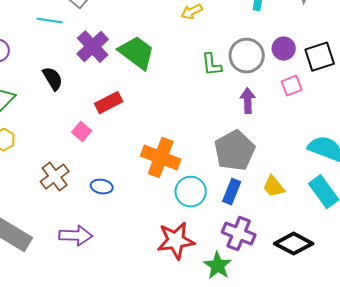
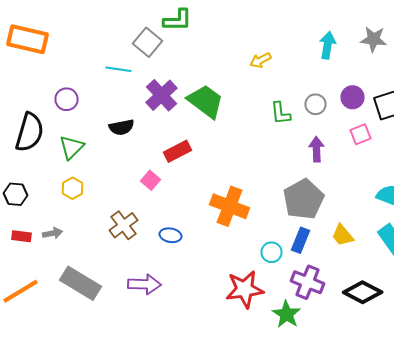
gray circle: (247, 56) -> (316, 104), size x0.6
black semicircle: (53, 79) -> (122, 127), turned 110
cyan circle: (191, 192) -> (272, 252), moved, size x0.7

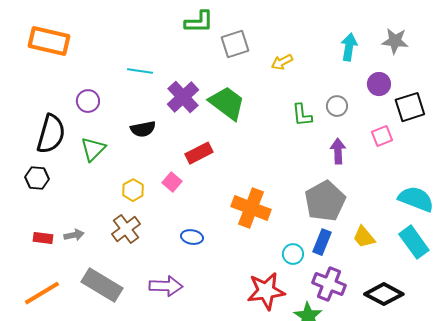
gray square: (148, 42) -> (235, 44), moved, turned 32
purple circle: (352, 97) -> (379, 84), moved
yellow hexagon: (72, 188) -> (133, 190), moved
black hexagon: (16, 194) -> (37, 178), moved
brown cross: (124, 225) -> (126, 229), moved

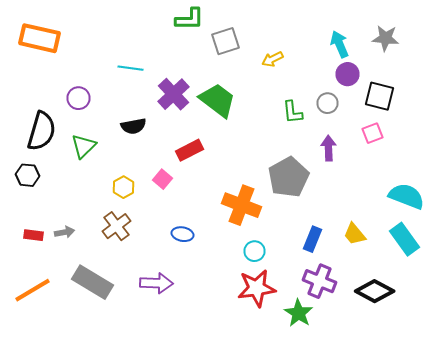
cyan arrow: (349, 47) -> (340, 44), turned -32
purple circle: (379, 84) -> (348, 74), moved
black square: (410, 107) -> (380, 96), moved, turned 32
gray pentagon: (325, 201) -> (288, 177), moved
cyan circle: (293, 254) -> (254, 251), moved

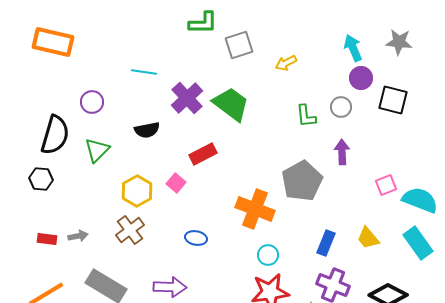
pink square: (372, 133) -> (386, 185), moved
yellow hexagon: (124, 187) -> (137, 191), size x1.4

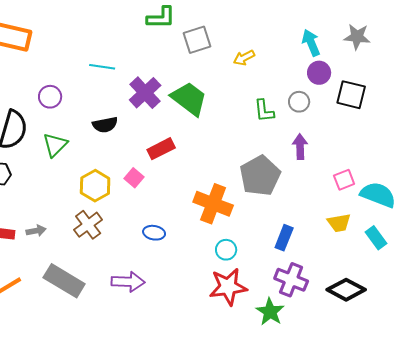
yellow trapezoid: (368, 238) -> (339, 223), moved, turned -60
cyan rectangle: (418, 243) -> (376, 238), size x0.7

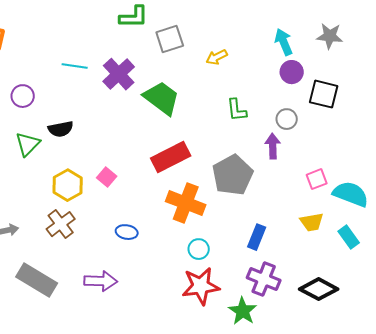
purple cross: (145, 93) -> (119, 74), moved
gray circle: (299, 102) -> (287, 119), moved
black semicircle: (105, 125) -> (61, 129), moved
red rectangle: (161, 149) -> (171, 157), moved, size x1.4

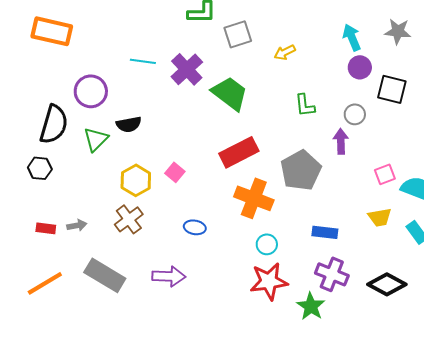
purple circle: (23, 96) -> (91, 91), size x1.4
blue rectangle: (257, 237) -> (325, 232), turned 75

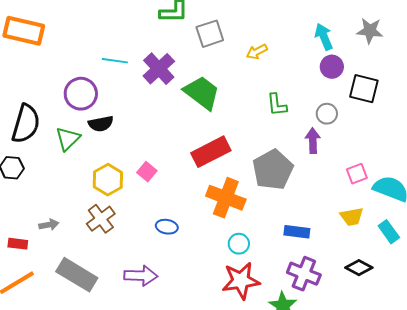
purple circle: (91, 91) -> (81, 94), moved
red rectangle: (46, 228) -> (18, 244), moved
black diamond: (387, 284) -> (359, 268), moved, size x0.7

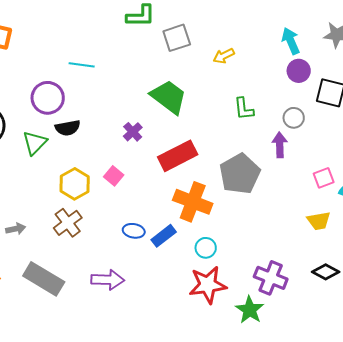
purple cross: (159, 69) -> (133, 132), moved, size x0.6
blue rectangle: (297, 232) -> (164, 236), moved, turned -45

